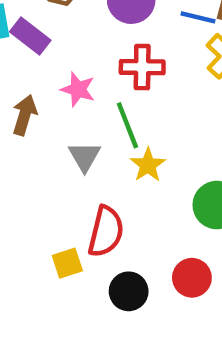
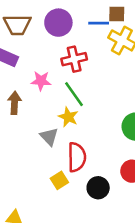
gray triangle: (85, 156) -> (49, 137), moved
yellow star: (148, 165) -> (68, 117), moved

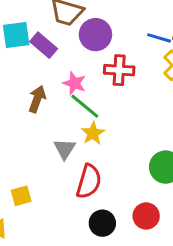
purple circle: (58, 23) -> (95, 35), moved
green line: (74, 94) -> (85, 106), moved, turned -32
yellow square: (59, 180) -> (21, 196), moved

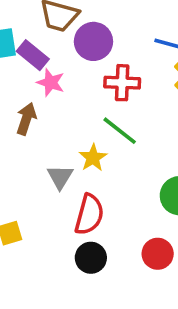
pink star: (74, 83) -> (51, 82), moved
green line: (85, 106) -> (120, 131), moved
black circle: (102, 223) -> (91, 258), moved

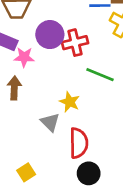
purple circle: (93, 41) -> (50, 35), moved
green line: (120, 131) -> (100, 75), moved

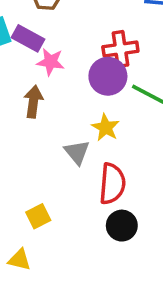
purple circle: (50, 35) -> (108, 76), moved

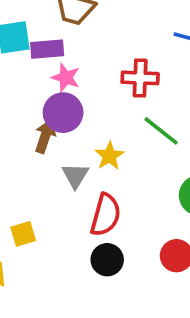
purple rectangle: (28, 38) -> (47, 49), turned -44
purple circle: (108, 76) -> (63, 113), moved
brown arrow: (33, 102) -> (45, 136), moved

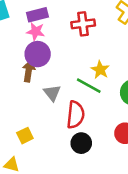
purple rectangle: (47, 49) -> (37, 15), moved
green line: (161, 131) -> (89, 86), moved
yellow star: (109, 156) -> (100, 70), moved

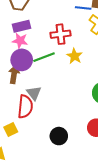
yellow star: (100, 70) -> (74, 56), moved
green line: (89, 86) -> (44, 57), moved, turned -50
red semicircle: (75, 115) -> (25, 107), moved

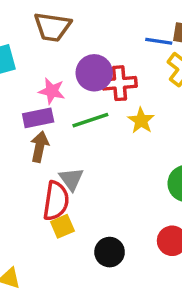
purple rectangle: (22, 26) -> (38, 118), moved
purple circle: (22, 60) -> (94, 73), moved
yellow square: (11, 130) -> (62, 226), moved

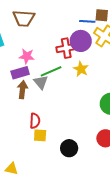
purple circle: (94, 73) -> (81, 41), moved
gray triangle: (71, 179) -> (41, 82), moved
red semicircle: (56, 201) -> (35, 121), size x0.7
yellow square: (62, 226) -> (40, 135), turned 32

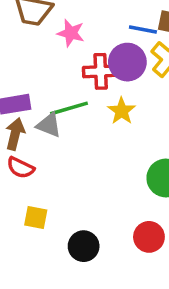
pink star: (27, 56) -> (71, 33), moved
gray triangle: (41, 82) -> (49, 125), turned -35
red semicircle: (35, 121) -> (21, 168), moved, turned 105

